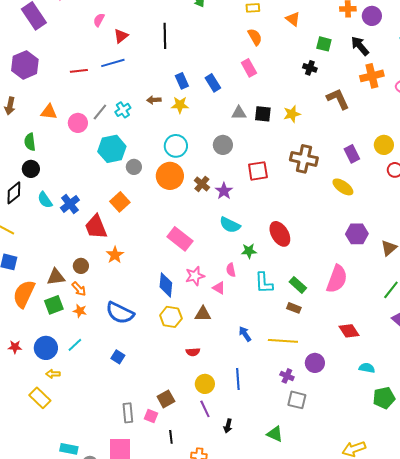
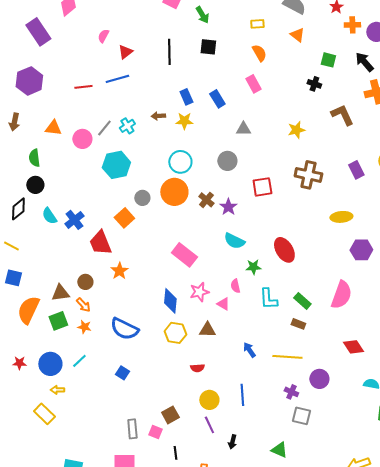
black square: (263, 114) -> (208, 47), moved
gray circle: (134, 167) -> (142, 198), moved
yellow ellipse: (343, 187) -> (341, 217), moved, turned -40

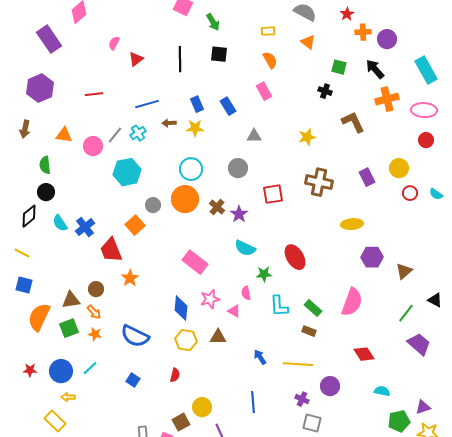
blue line: (117, 79) -> (147, 104), moved
red semicircle: (197, 368) -> (175, 375), moved, turned -72
yellow circle: (209, 400) -> (202, 407), moved

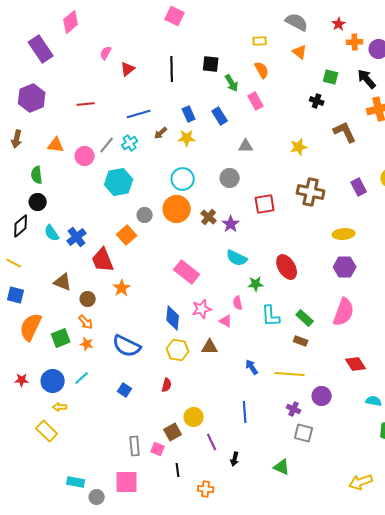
green arrow: (213, 22) -> (232, 83), moved
brown arrow: (169, 123) -> (161, 133), turned -40
purple hexagon: (372, 257) -> (345, 267), moved
brown triangle: (71, 300) -> (63, 282), moved, turned 30

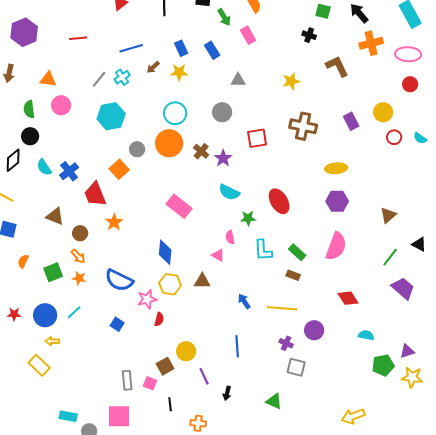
pink circle: (85, 156) -> (61, 105), moved
pink star: (202, 309) -> (147, 299), moved
orange semicircle: (31, 327) -> (23, 261), size x0.5

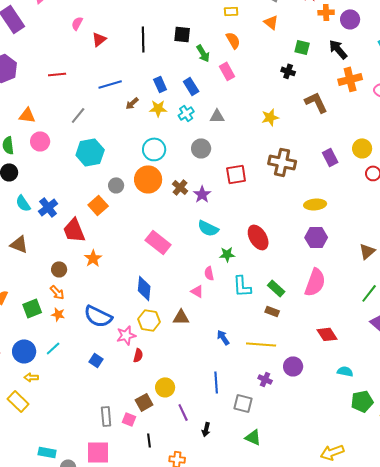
cyan cross: (122, 77) -> (186, 113), moved
brown triangle: (55, 216) -> (19, 244), moved
gray square: (296, 367) -> (243, 403), moved

